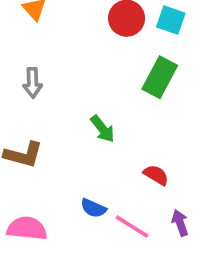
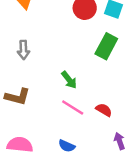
blue semicircle: (93, 208) -> (67, 146), moved
pink line: (132, 227) -> (73, 107), moved

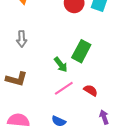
green rectangle: (106, 46) -> (81, 51), moved
pink line: (73, 107) -> (64, 88), turned -66

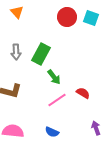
green rectangle: (81, 51) -> (41, 54), moved
red semicircle: (91, 90) -> (83, 93), moved

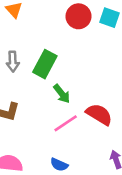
red semicircle: (83, 93) -> (99, 114), size x1.5

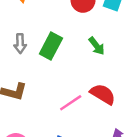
green arrow: (62, 94) -> (97, 46), moved

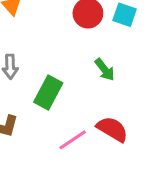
green rectangle: (51, 46) -> (48, 93), moved

